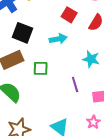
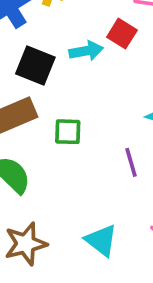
cyan arrow: (58, 39) -> (86, 51), moved

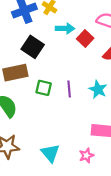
cyan arrow: (86, 51) -> (65, 28), moved
purple line: (131, 162) -> (69, 89), moved

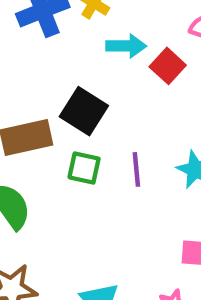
black square: (33, 47) -> (84, 111), moved

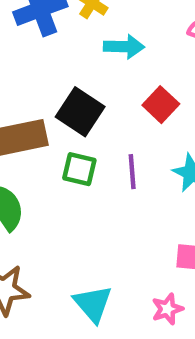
red square: (168, 66) -> (161, 105), moved

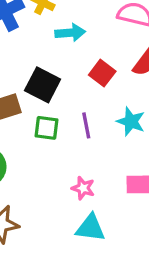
cyan triangle: (93, 304) -> (90, 228), moved, turned -36
pink star: (167, 309) -> (83, 188), moved, turned -30

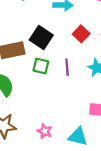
pink star: (83, 188) -> (45, 131), moved
cyan triangle: (90, 228) -> (78, 137), moved

